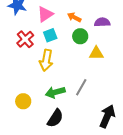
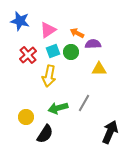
purple semicircle: (102, 22) -> (93, 44), moved
green circle: (80, 36) -> (71, 52), moved
black semicircle: (55, 118) -> (45, 134), moved

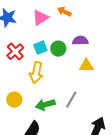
pink triangle: (48, 30) -> (40, 18), moved
orange arrow: (77, 33) -> (64, 12), moved
yellow circle: (26, 117) -> (14, 100), moved

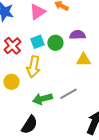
yellow circle: (14, 100) -> (11, 82), moved
gray line: (71, 100) -> (68, 94), turned 30

